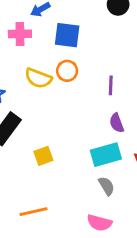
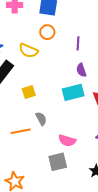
yellow semicircle: (38, 78) -> (28, 51), moved
gray semicircle: (107, 186) -> (41, 119), moved

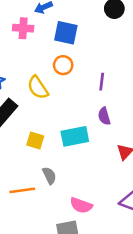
yellow semicircle: (28, 51) -> (38, 88), turned 30
yellow square: (29, 92) -> (35, 141), turned 32
cyan rectangle: (73, 92) -> (75, 136), moved

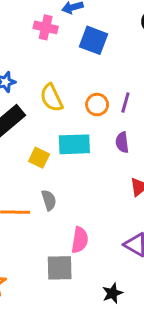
orange circle: (63, 65) -> (97, 105), moved
cyan rectangle: (75, 136) -> (74, 144), moved
pink semicircle: (81, 205) -> (80, 240), turned -110

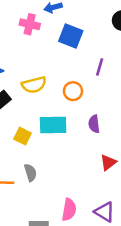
yellow semicircle: (52, 98) -> (34, 85), turned -80
purple line: (125, 102) -> (100, 67), moved
pink semicircle: (80, 240) -> (69, 210), moved

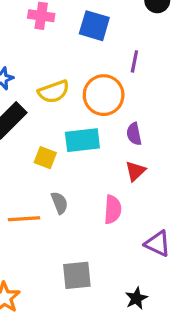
orange circle: (73, 91) -> (104, 95), size x1.6
red triangle: (108, 162) -> (135, 171), moved
pink semicircle: (69, 210) -> (113, 210), moved

